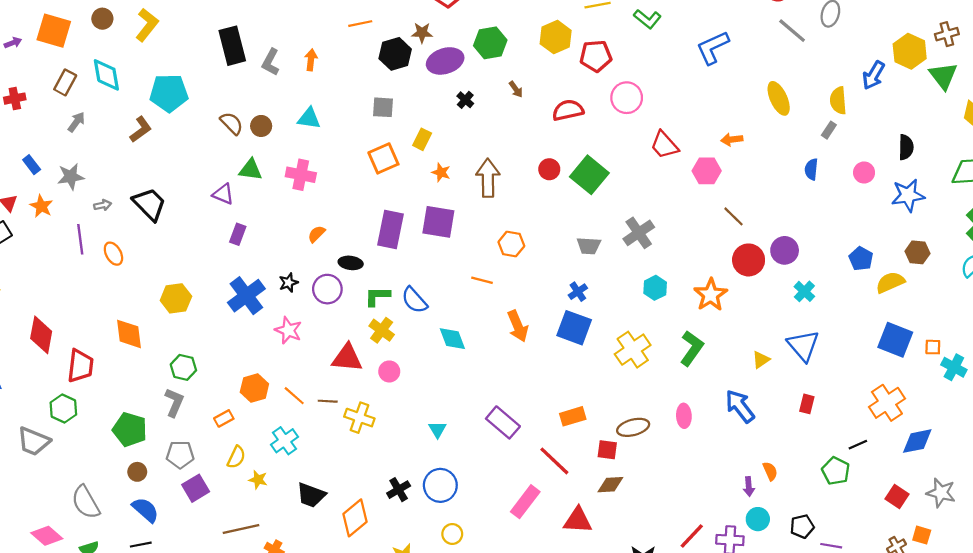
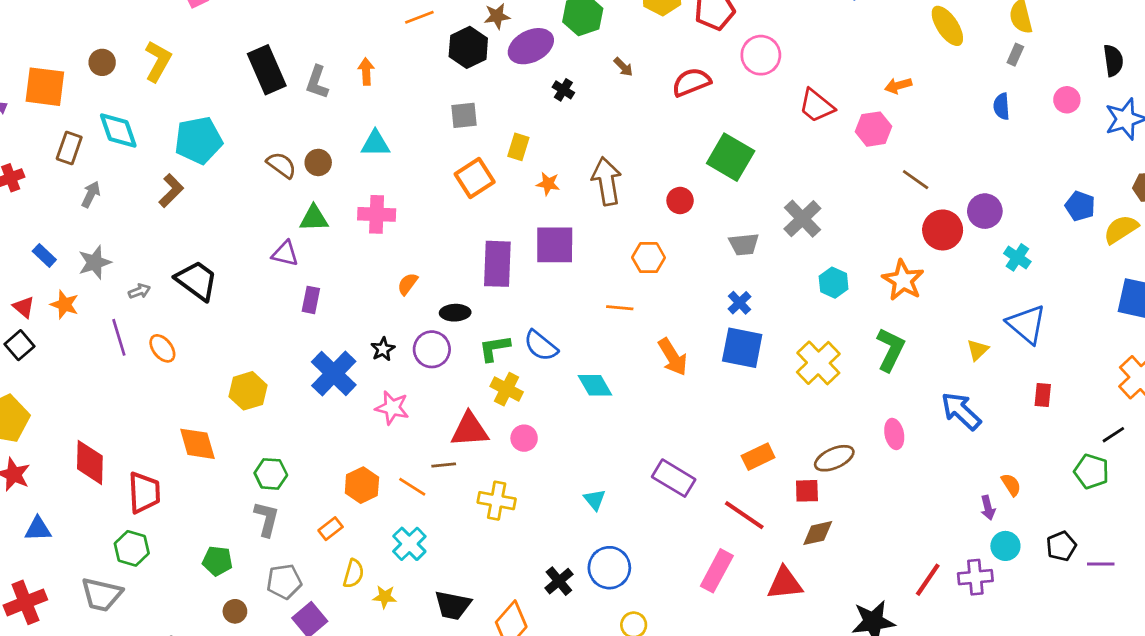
red circle: (549, 169) -> (680, 200), moved
brown line: (328, 401) -> (444, 465), moved
green pentagon: (130, 430) -> (217, 561), size x0.7

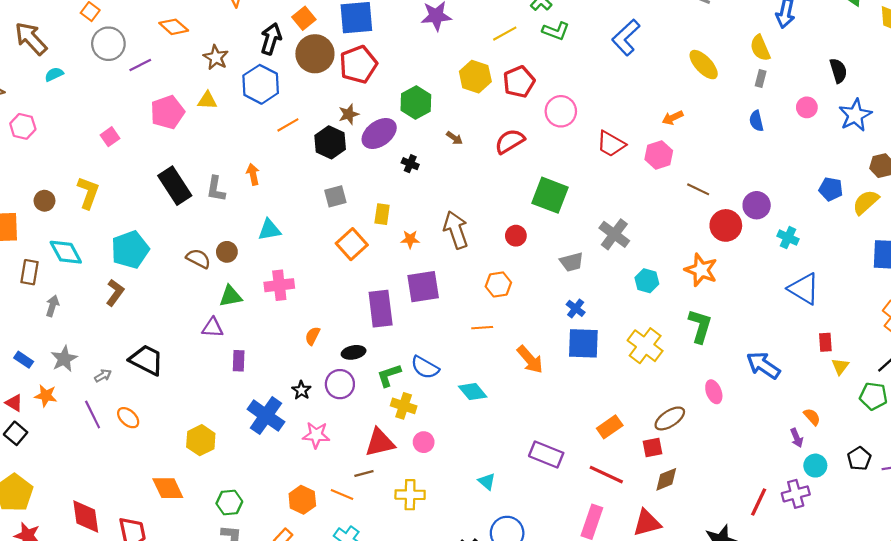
yellow triangle: (978, 350) -> (840, 366), moved

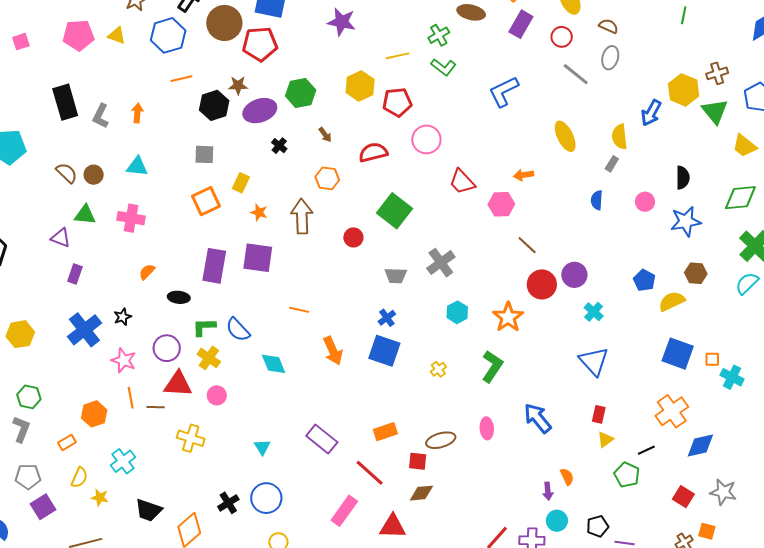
orange hexagon: (498, 284) -> (327, 178), moved
yellow cross: (645, 346) -> (438, 369), size x0.5
purple circle: (340, 384) -> (167, 348), moved
orange line: (342, 494) -> (131, 398), moved, turned 40

